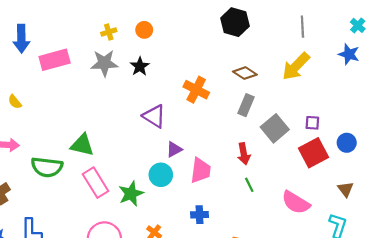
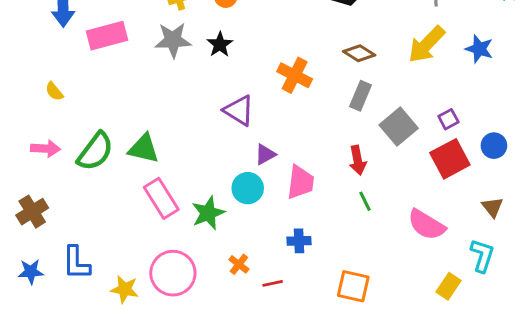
blue star: (349, 54) -> (479, 49), moved
purple square: (312, 123) -> (448, 119), turned -32
green semicircle: (47, 167) -> (95, 151), moved, turned -60

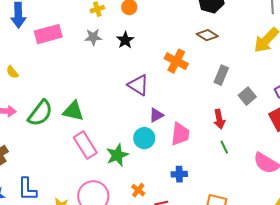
gray star: (173, 40) -> (93, 37), size x0.7
brown diamond: (359, 53) -> (207, 35), moved
gray square: (399, 127) -> (247, 96), size x0.7

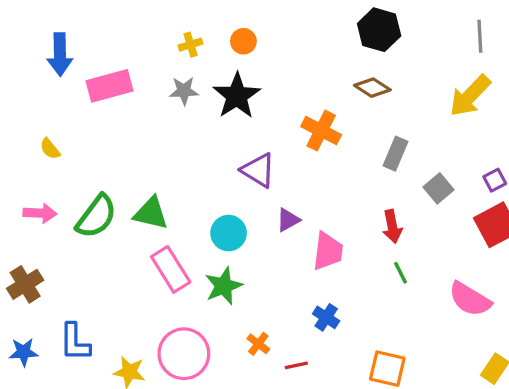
black star: (125, 40) -> (237, 96), size x1.6
cyan circle: (144, 138) -> (229, 233), moved
blue cross: (179, 174) -> (326, 317), turned 35

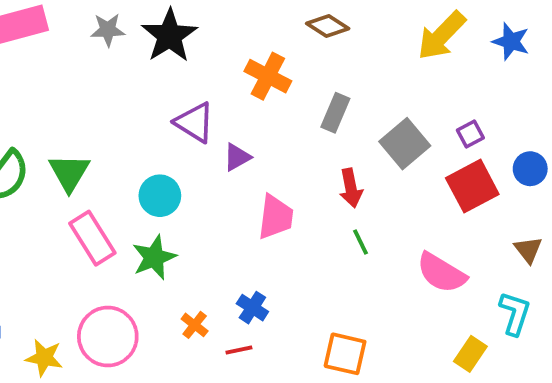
gray rectangle: (396, 154) -> (335, 113), moved
gray square: (439, 188) -> (405, 144), size x1.4
green triangle: (151, 213) -> (69, 173), turned 48
purple triangle: (288, 220) -> (237, 157), moved
blue cross: (326, 317) -> (252, 308), moved

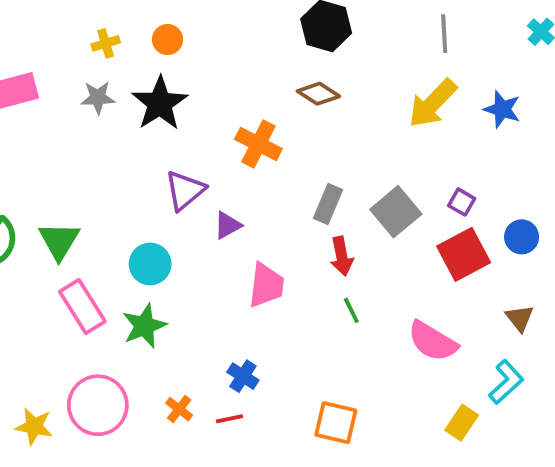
gray rectangle: (335, 113) -> (328, 204), moved
purple triangle: (195, 122) -> (185, 190), turned 48
purple square: (470, 134) -> (462, 202), turned -32
cyan L-shape: (515, 313) -> (506, 382), turned 30
orange cross: (195, 325) -> (179, 409), moved

